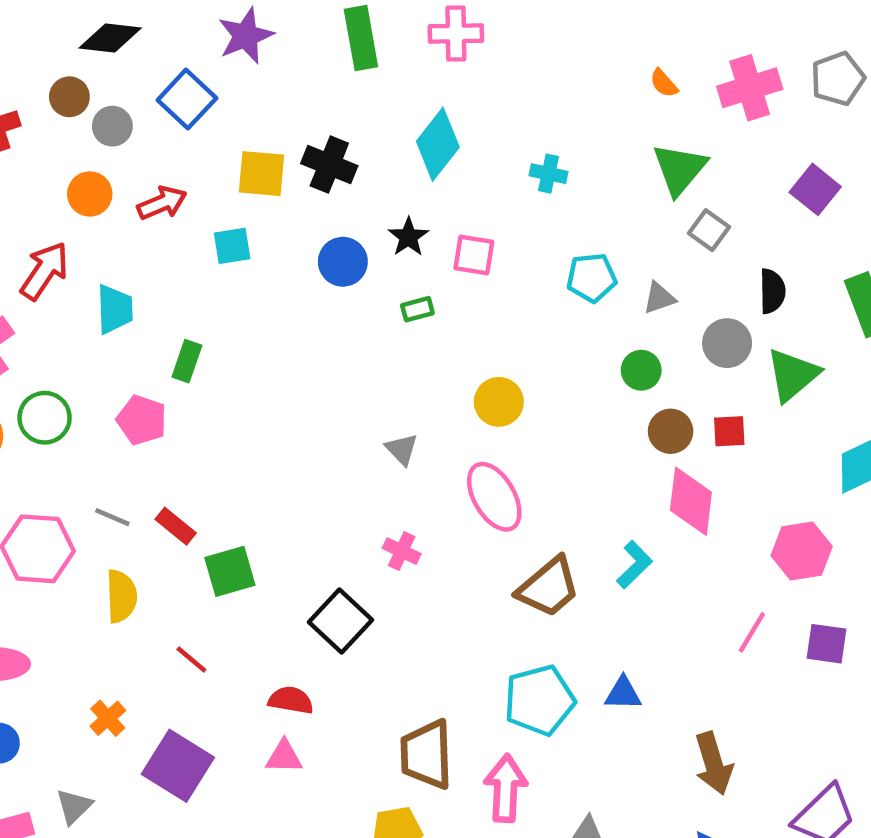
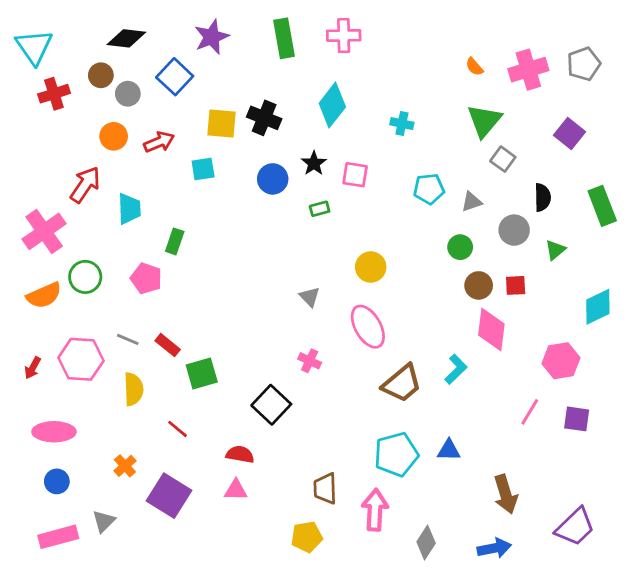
green triangle: (793, 375) -> (555, 250), size x0.6
brown trapezoid: (426, 754) -> (325, 489), size x0.7

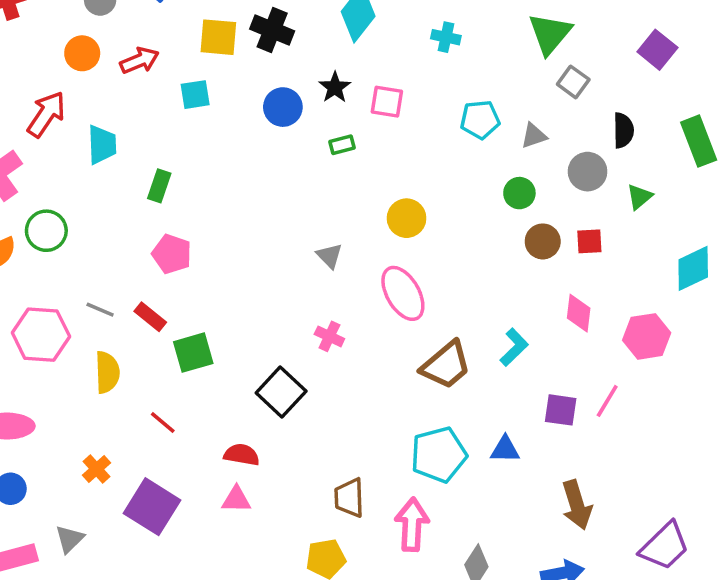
pink pentagon: (146, 278) -> (172, 254), moved
pink diamond: (491, 329) -> (579, 313), moved, size x0.7
purple square: (577, 419) -> (561, 410), moved

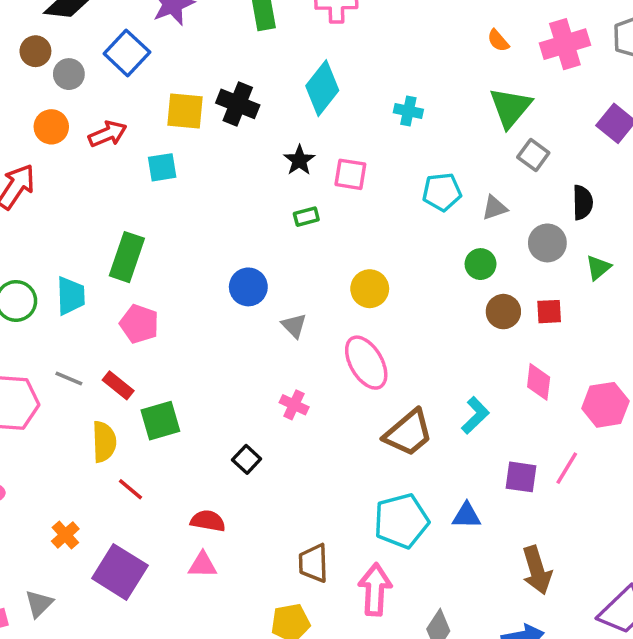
blue circle: (283, 107) -> (248, 287), moved
cyan trapezoid: (102, 145) -> (71, 296), moved
green rectangle: (159, 186) -> (127, 257), size x1.5
yellow semicircle: (107, 372) -> (104, 442), moved
black square: (281, 392) -> (247, 459), size x0.6

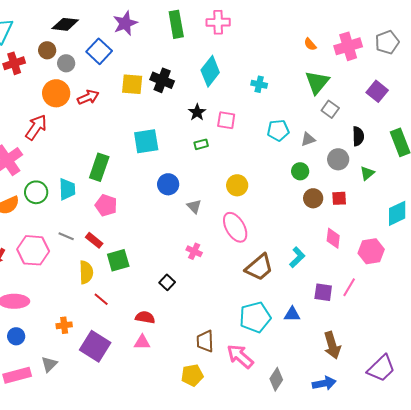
orange circle: (51, 127) -> (56, 93), size x1.4
cyan square: (162, 167) -> (146, 141), moved, size x1.5
orange cross: (65, 535) -> (64, 325), turned 35
pink arrow: (375, 590) -> (240, 356), turned -52

